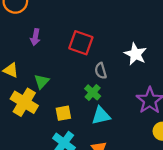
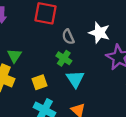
white star: (135, 54) -> (99, 33), moved
cyan triangle: (101, 116) -> (75, 79), turned -42

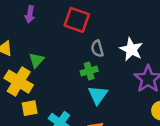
green cross: (64, 58) -> (89, 71), turned 32
yellow square: (39, 82) -> (30, 108), moved

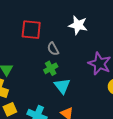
white star: (131, 49) -> (78, 25), moved

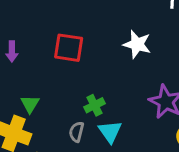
gray semicircle: (53, 49) -> (76, 132), moved, turned 40

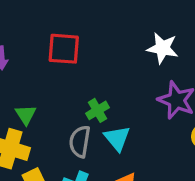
white star: (137, 44) -> (163, 48), moved
gray semicircle: (76, 132) -> (80, 142), size x1.4

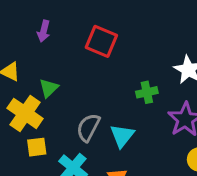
green cross: (97, 110) -> (147, 92), moved

